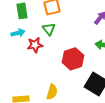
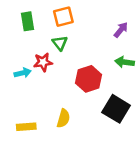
cyan arrow: (18, 33) -> (23, 73), moved

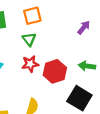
red star: (43, 62) -> (30, 64), moved
green arrow: (124, 62) -> (87, 66), moved

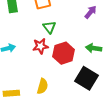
green triangle: (29, 39) -> (49, 27), moved

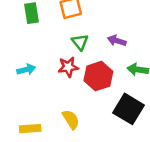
purple arrow: (91, 12) -> (117, 41), moved, turned -112
yellow semicircle: (42, 86) -> (71, 119), turned -49

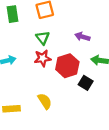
green triangle: (80, 42) -> (43, 38), moved
black square: (129, 109) -> (86, 83), moved, size x0.6

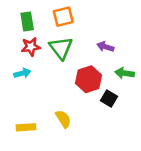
green triangle: (43, 38) -> (61, 48), size x1.5
red star: (43, 58) -> (31, 47), moved

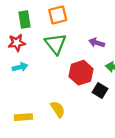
red star: (31, 47) -> (17, 43), moved

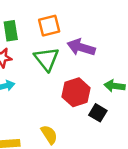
purple arrow: (97, 43) -> (81, 47), moved, size x1.5

